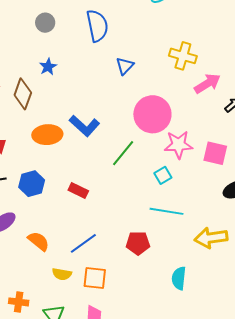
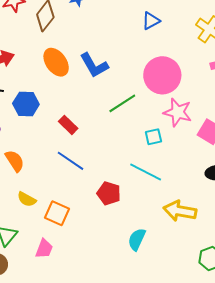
orange ellipse: (47, 135) -> (56, 62), turned 40
blue line: (83, 243) -> (70, 161), moved, turned 52

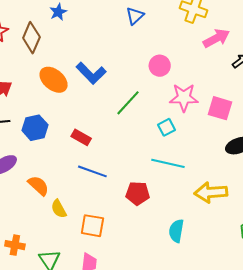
pink circle: (162, 75) -> (160, 66), size x0.6
yellow semicircle: (27, 199) -> (59, 209), moved, turned 48

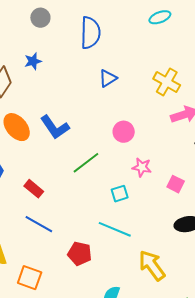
pink star: (184, 98) -> (142, 167), size x0.7
pink square: (220, 108) -> (176, 184), size x0.7
yellow arrow: (211, 192) -> (152, 265), turned 48

